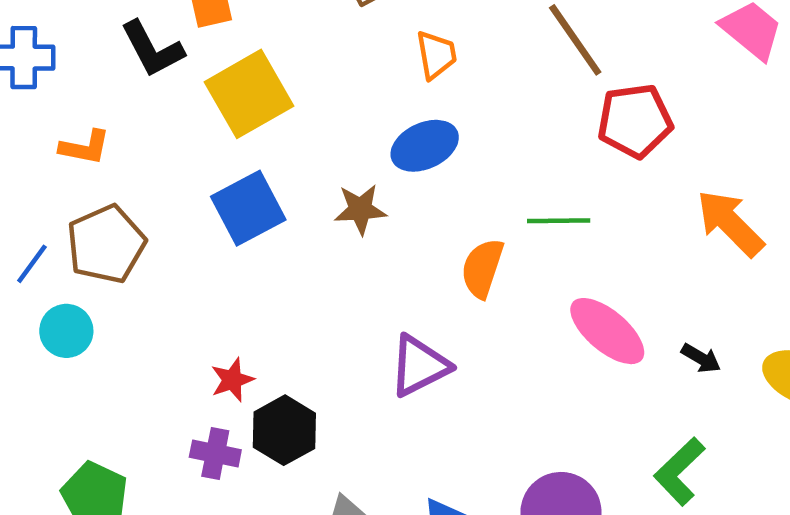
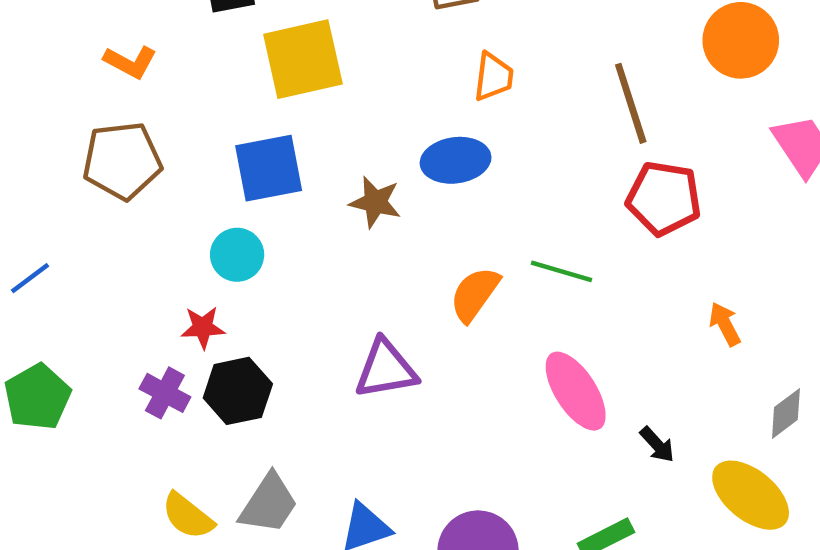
orange arrow: (730, 223) -> (725, 324), size x0.6
blue line: (32, 264) -> (30, 278), moved
cyan circle: (66, 331) -> (237, 255), moved

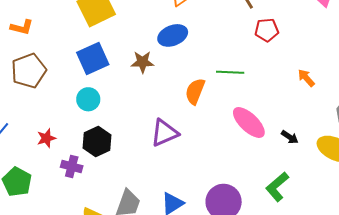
red pentagon: (664, 198) -> (267, 30), size x0.7
red star: (203, 327) -> (46, 138), moved
black hexagon: (238, 391) -> (97, 142), moved

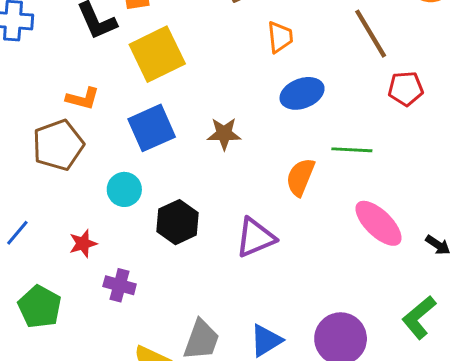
orange L-shape: (22, 27) -> (83, 98), moved
blue ellipse: (173, 35) -> (302, 93), moved
cyan circle: (88, 99) -> (124, 189), moved
black hexagon: (97, 142) -> (178, 222), moved

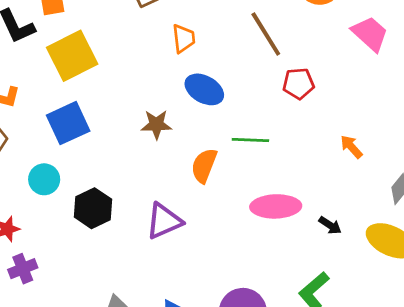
blue ellipse: (302, 93) -> (204, 89), turned 51
brown star: (224, 134) -> (156, 125), moved
pink ellipse: (378, 223) -> (276, 206), turned -45
purple cross: (120, 285) -> (23, 269), moved, turned -36

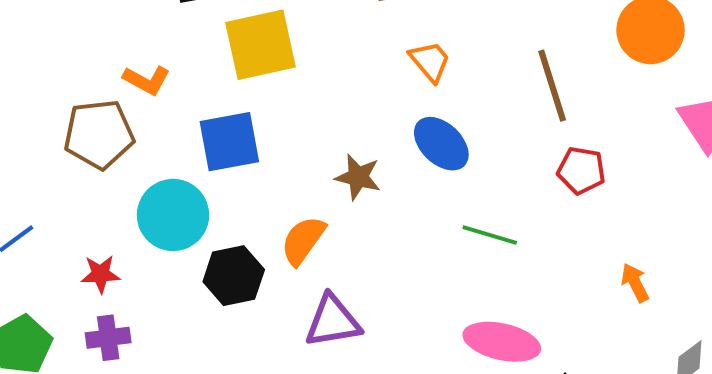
orange trapezoid: (184, 38) -> (430, 61), turned -48
orange semicircle: (204, 166) -> (303, 240), moved
cyan circle: (44, 179) -> (173, 215), size x1.5

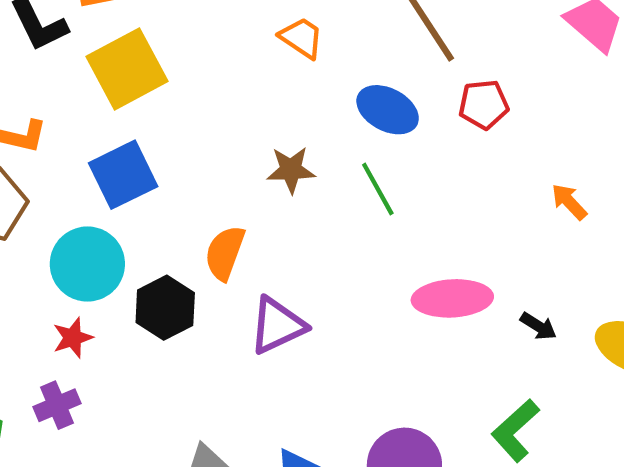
blue ellipse: (441, 144) -> (388, 110), moved
brown star: (358, 177) -> (291, 170), moved
green line: (490, 235) -> (378, 189), moved, turned 60
red star: (100, 274) -> (73, 338), moved

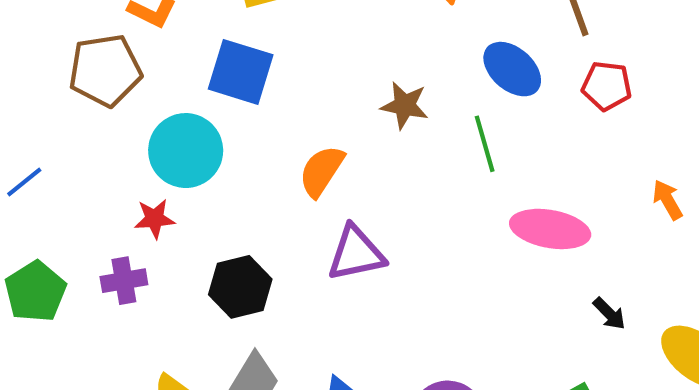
blue square: (123, 175) -> (241, 72), turned 30
pink ellipse: (452, 298) -> (550, 229), moved
black hexagon: (165, 308) -> (240, 287), moved

